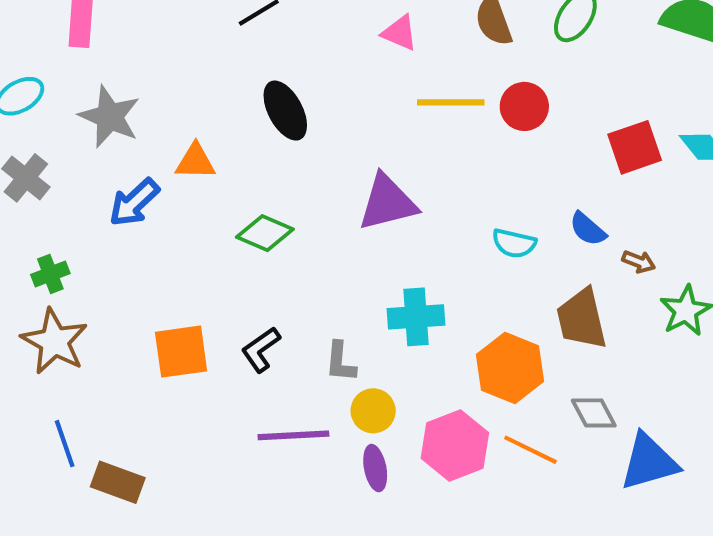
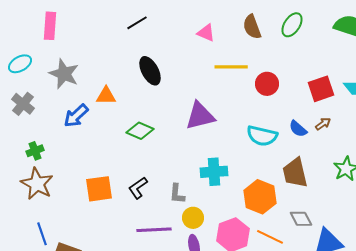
red circle: (524, 106) -> (267, 84), moved
cyan semicircle: (514, 243) -> (262, 136), size x1.4
brown arrow: (639, 262) -> (323, 124), moved, turned -56

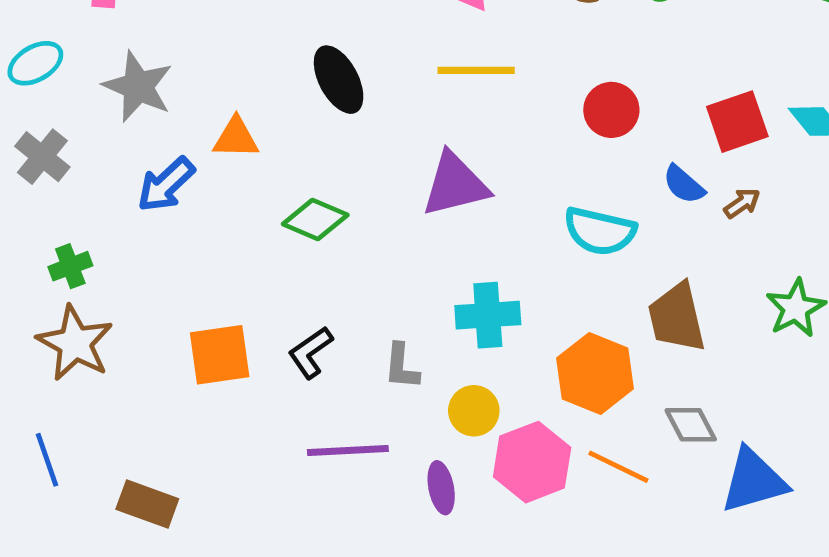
yellow line: (231, 67) -> (476, 70), moved
blue semicircle: (298, 129) -> (684, 185), moved
yellow circle: (193, 218) -> (474, 411), moved
blue line: (42, 234) -> (47, 460), moved

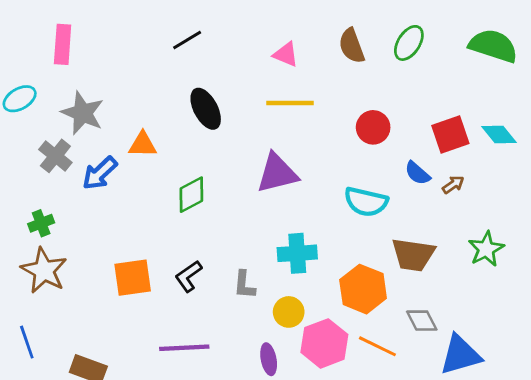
gray cross: (42, 157) -> (55, 156), moved
green diamond: (315, 220) -> (191, 195), turned -51
brown trapezoid: (677, 317) -> (413, 255), turned -69
purple line: (348, 450) -> (184, 348), moved

